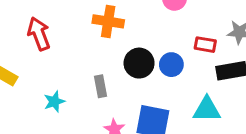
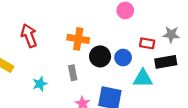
orange cross: (108, 21) -> (78, 39), moved
cyan triangle: (207, 109) -> (143, 78), moved

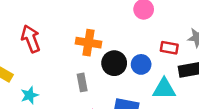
cyan star: (40, 84) -> (30, 95), moved

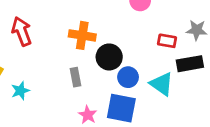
blue circle: (141, 64) -> (128, 77), moved
cyan triangle: (164, 89) -> (162, 84), turned 35

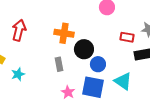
red arrow: (22, 31) -> (19, 30), turned 35
cyan triangle: (162, 84) -> (123, 81), moved

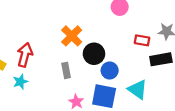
red arrow: (19, 30) -> (25, 55), moved
orange cross: (64, 33) -> (72, 36), turned 36

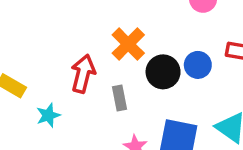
red arrow: (25, 55) -> (83, 74), moved
blue circle: (110, 70) -> (198, 65), moved

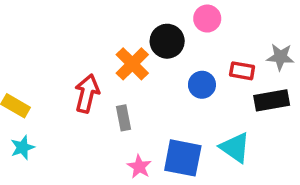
black circle: (163, 72) -> (167, 41), moved
cyan star: (48, 115) -> (23, 147), moved

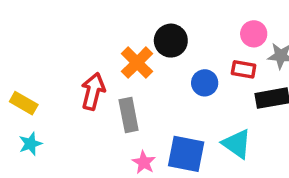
pink circle: (207, 19) -> (254, 34), moved
gray rectangle: (124, 118) -> (129, 115), size x1.4

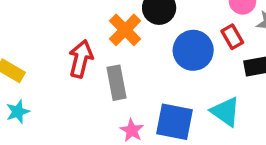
red rectangle: (244, 69) -> (232, 37), turned 50
blue circle: (205, 83) -> (193, 50), size x1.5

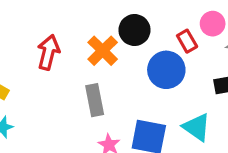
red rectangle: (232, 37) -> (187, 41), moved
red arrow: (81, 59) -> (48, 52), moved

